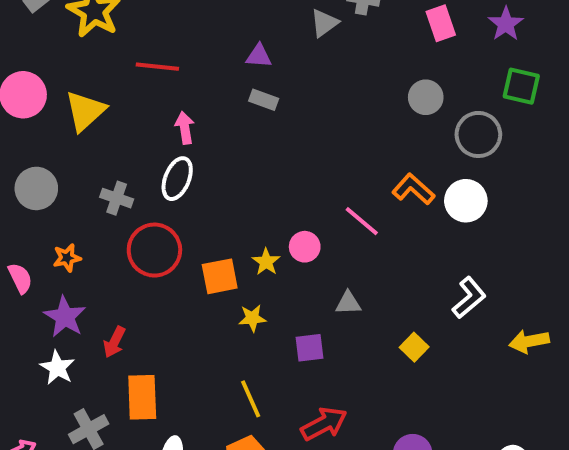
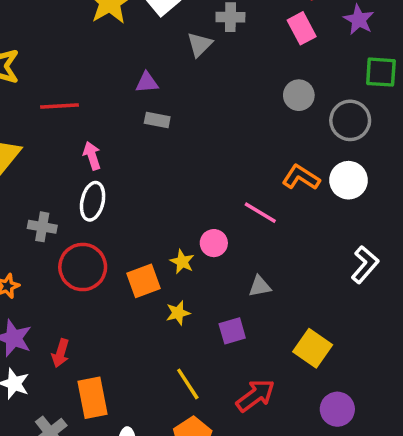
yellow square: (414, 347) -> (313, 348), moved, size x1.5

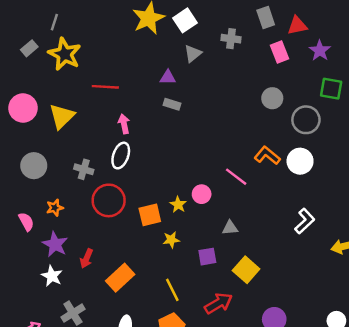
gray triangle: (200, 44) -> (193, 54), moved
yellow square: (313, 348) -> (246, 270), moved
orange rectangle: (93, 398) -> (120, 278), moved, turned 52

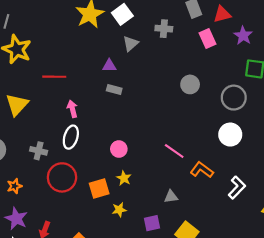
gray circle: (272, 98) -> (190, 84), moved
orange L-shape: (267, 155) -> (202, 170), moved
pink circle: (202, 194) -> (119, 149), moved

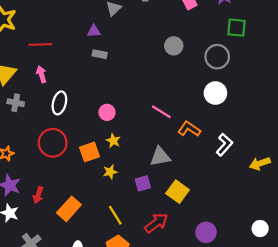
pink arrow: (72, 109) -> (41, 74), moved
gray cross: (39, 151) -> (16, 103), moved
gray triangle: (171, 197) -> (160, 157), size x1.5

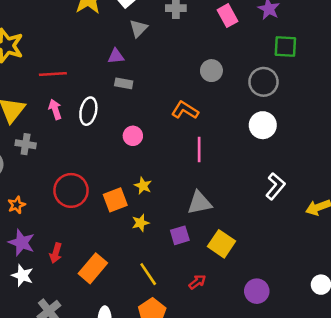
white ellipse: (59, 103) -> (88, 111), moved
pink circle: (107, 112) -> (133, 136), moved
pink line: (161, 112) -> (199, 149), turned 60
orange L-shape: (189, 129) -> (185, 110), moved
red arrow: (156, 223) -> (197, 282), size x0.6

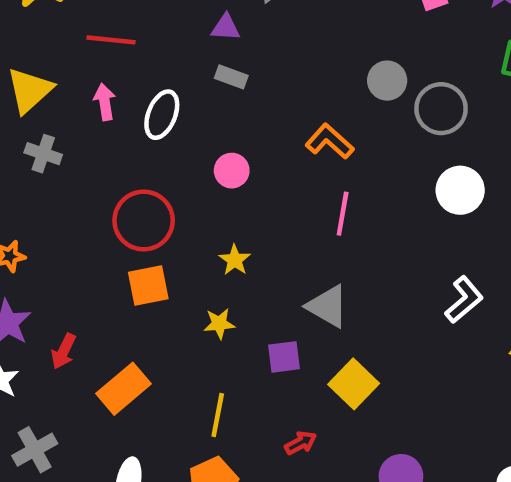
gray circle: (263, 82) -> (441, 109), moved
red circle: (71, 190) -> (144, 220), moved
orange square: (115, 200) -> (148, 285), moved
gray triangle: (199, 203) -> (328, 306), turned 32
yellow line: (148, 274) -> (218, 415), turned 35

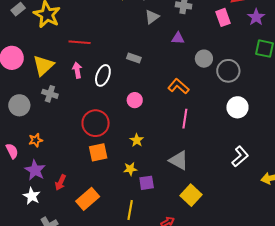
purple triangle: (226, 27) -> (178, 38), moved
purple square: (284, 357) -> (147, 183), moved

